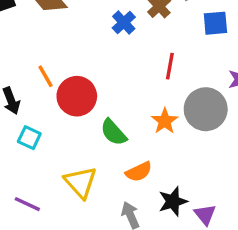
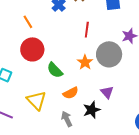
orange line: (46, 76) -> (28, 22), moved
purple triangle: (205, 214) -> (107, 92), moved

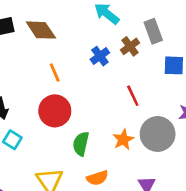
red line: (87, 30) -> (133, 96), turned -42
green semicircle: (55, 70) -> (81, 144), turned 48

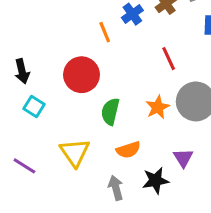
orange line: (55, 73) -> (105, 32), moved

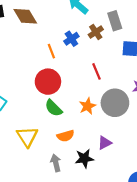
red circle: (82, 75) -> (48, 82), moved
green semicircle: (110, 112) -> (53, 108), turned -60
purple triangle: (183, 158) -> (105, 143), turned 32

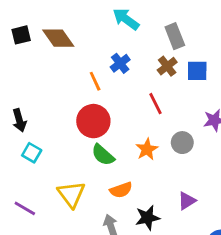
brown cross: (96, 32) -> (167, 66), moved
gray circle: (115, 103) -> (182, 143), size x0.6
purple triangle: (105, 143) -> (187, 201), moved

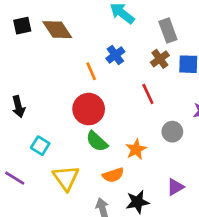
orange star: (147, 149) -> (136, 149), moved
cyan square: (32, 153) -> (40, 146), moved
purple line: (25, 208) -> (15, 178), moved

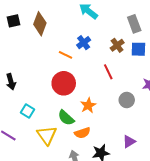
brown diamond: (57, 30) -> (40, 24), turned 55
gray rectangle: (168, 31) -> (134, 24), moved
orange line: (91, 71) -> (65, 55), turned -40
green semicircle: (97, 141) -> (66, 118), moved
orange star: (136, 149) -> (88, 105), moved

